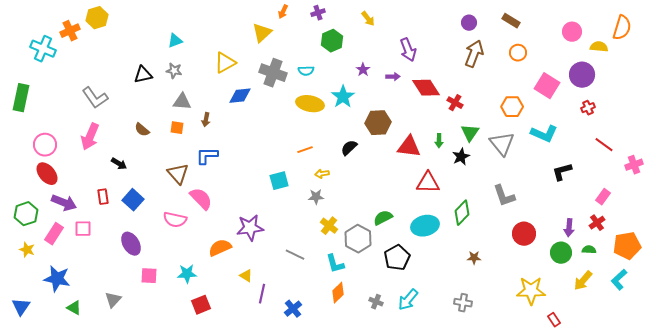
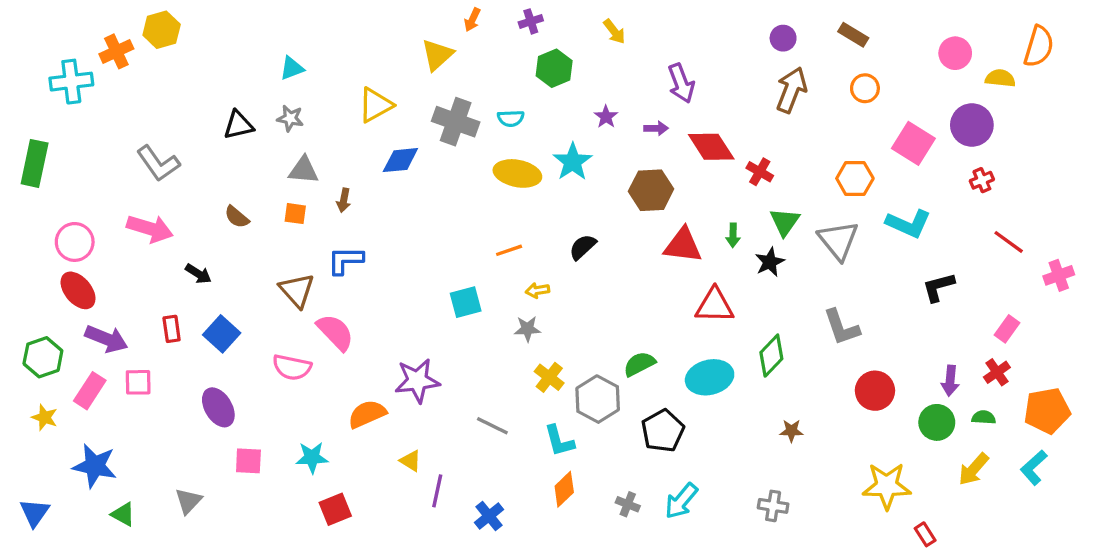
cyan cross: (43, 49) -> (71, 82), turned -30
brown hexagon: (378, 123) -> (651, 190), moved
pink arrow: (90, 137) -> (150, 229), turned -96

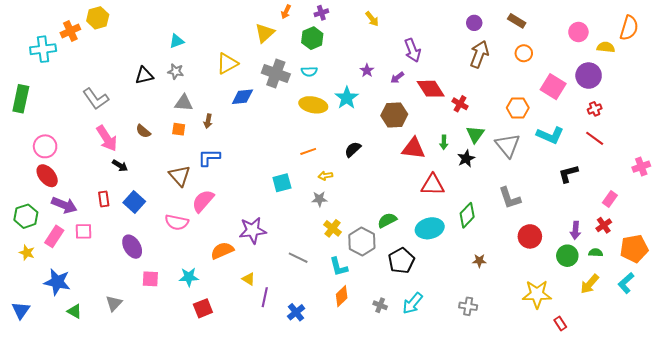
green hexagon: (554, 68) -> (312, 38), moved
purple arrow: (656, 128) -> (397, 78), turned 144
pink arrow: (150, 229) -> (107, 138), moved, turned 40
red line: (1009, 242) -> (595, 138), moved
pink semicircle: (335, 332) -> (203, 201), turned -95

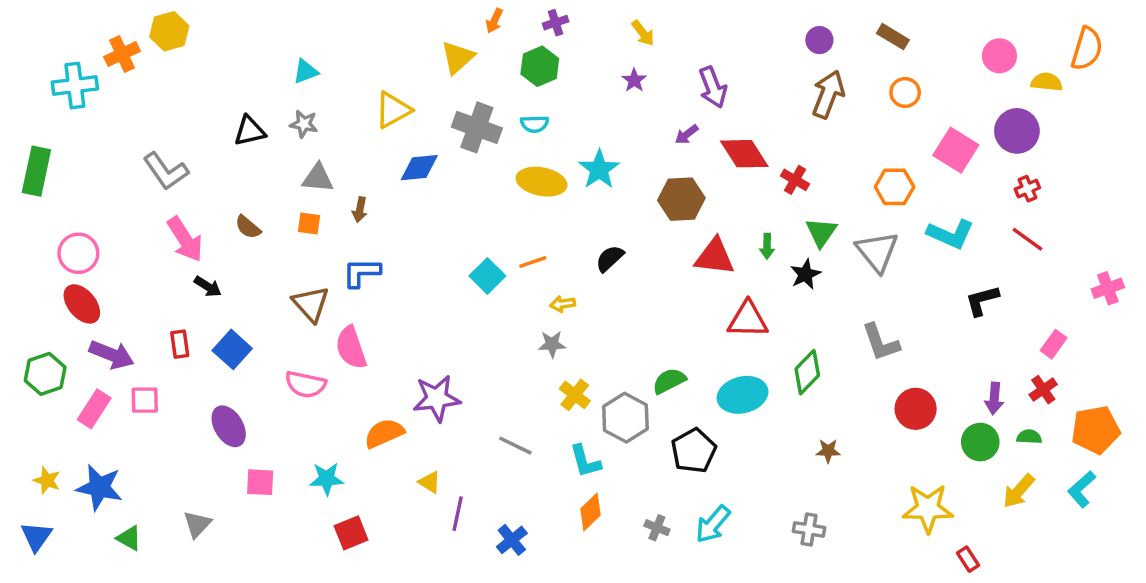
purple star: (367, 70) -> (634, 80), moved
cyan square: (282, 183) -> (487, 276), moved, turned -30
pink semicircle: (203, 201) -> (351, 348), turned -60
yellow star: (27, 253) -> (47, 480), moved

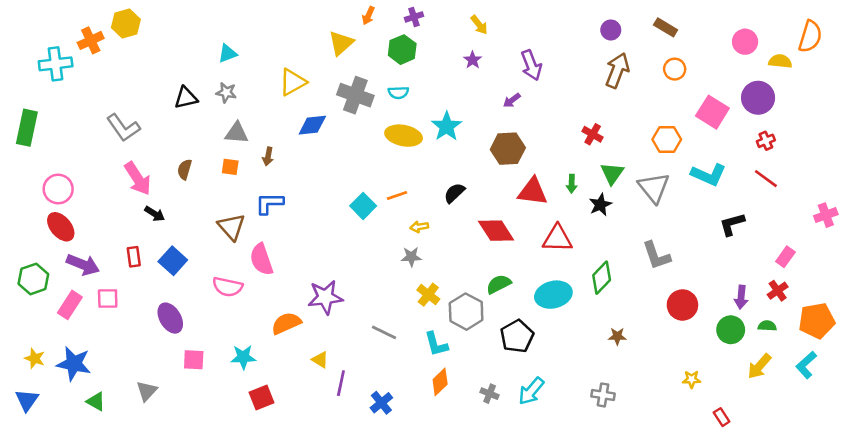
red diamond: (744, 154) -> (496, 231), moved
brown semicircle: (248, 227) -> (185, 169), turned 66
yellow star: (928, 508) -> (692, 379), size x0.5

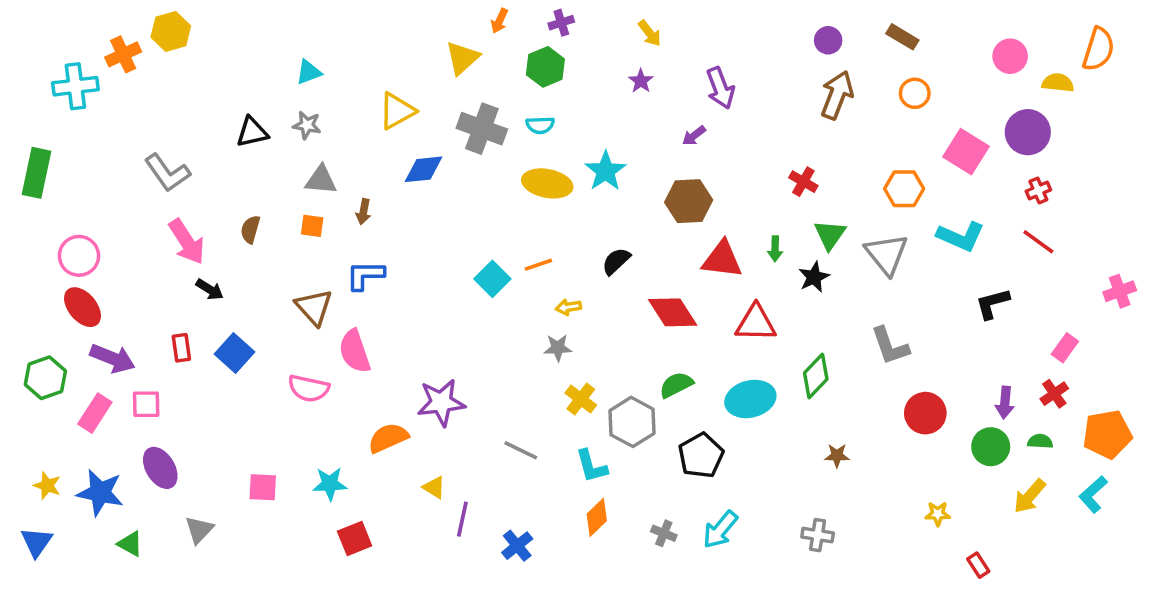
purple ellipse: (170, 318) -> (160, 468), moved

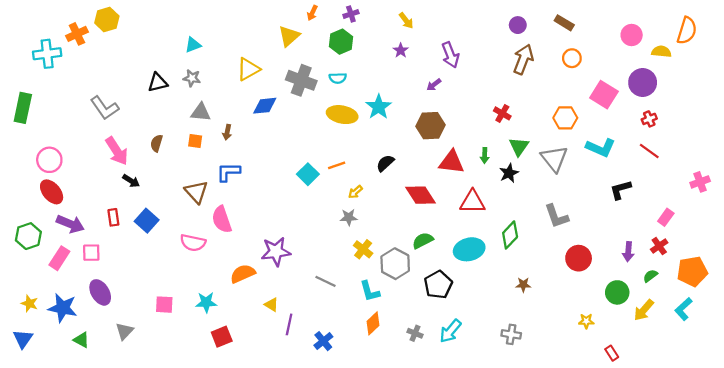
yellow arrow: (568, 307) -> (355, 192), turned -32
green semicircle: (1040, 441) -> (650, 276), turned -40
green circle: (991, 447) -> (617, 292), moved

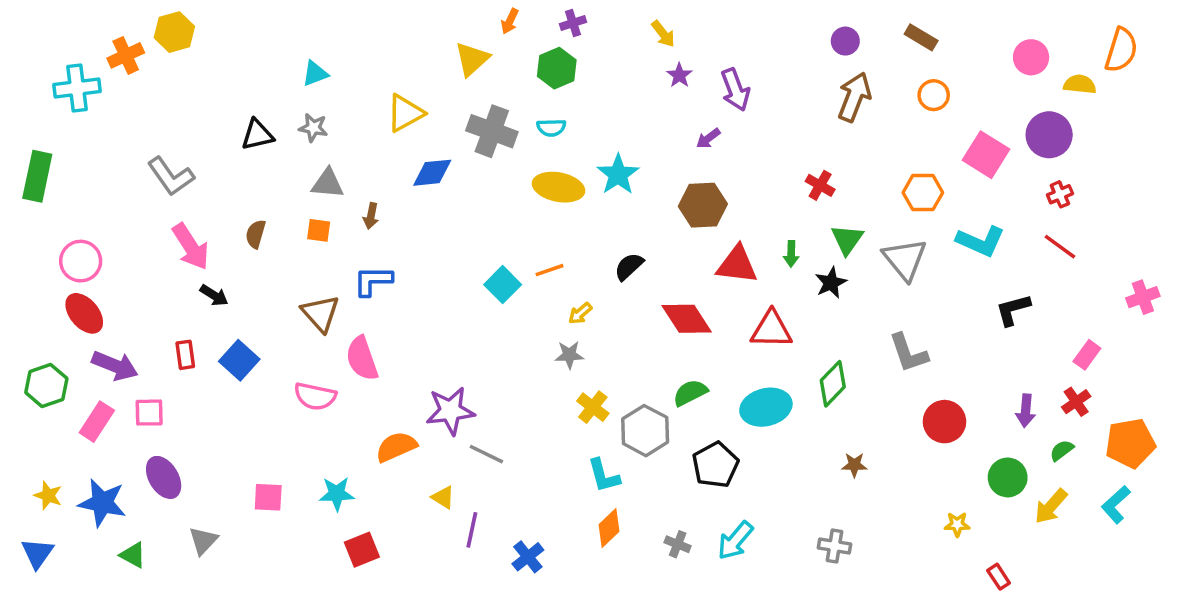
purple star: (401, 50) -> (679, 75), moved
gray line: (326, 281) -> (486, 454), moved

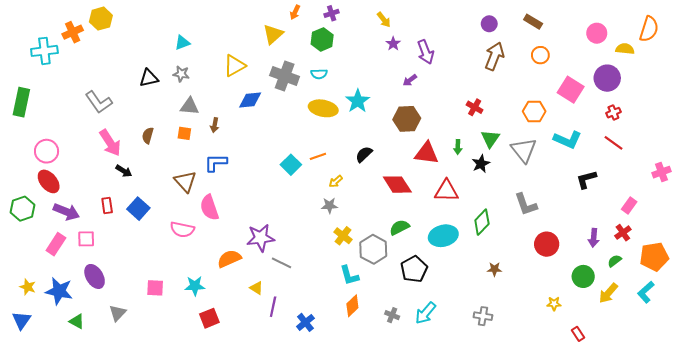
green hexagon: (46, 385) -> (23, 209), moved

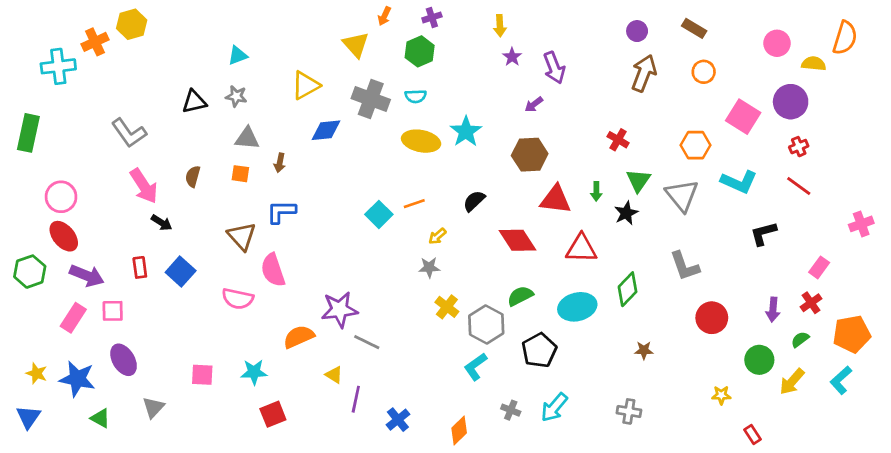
yellow arrow: (384, 20) -> (500, 26), turned 35
yellow triangle: (273, 34) -> (356, 45), turned -30
cyan L-shape: (349, 275) -> (475, 367), moved, turned 70
orange diamond: (352, 306) -> (459, 430), moved

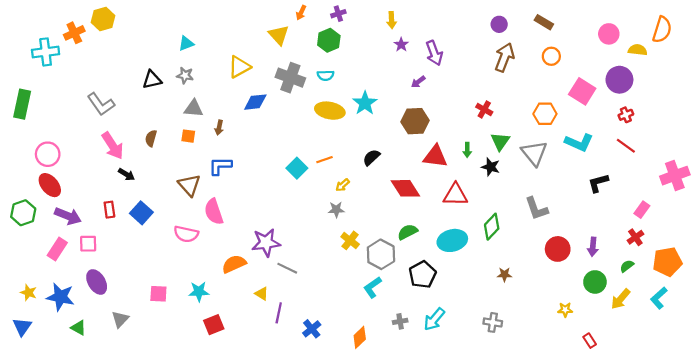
black star: (626, 213) -> (491, 167), turned -30
pink cross: (861, 224) -> (675, 176), size x1.5
purple arrow: (773, 310) -> (593, 247), moved
gray cross: (511, 410) -> (400, 321), turned -32

